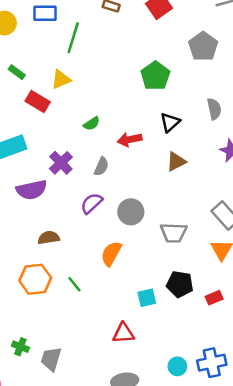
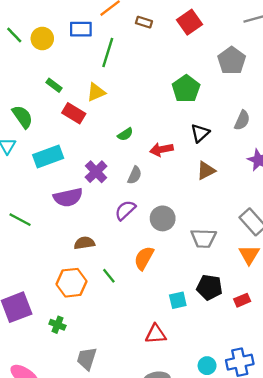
gray semicircle: (214, 109) -> (242, 120), turned 36
green line: (74, 284) -> (109, 276), moved
green cross: (20, 347) -> (57, 325), moved

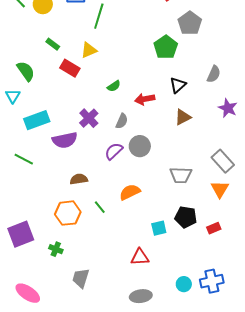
gray pentagon: (232, 61) -> (190, 23), moved
cyan rectangle: (48, 156) -> (37, 120), moved
gray circle: (163, 218) -> (140, 146), moved
orange semicircle: (144, 258) -> (130, 192), turned 35

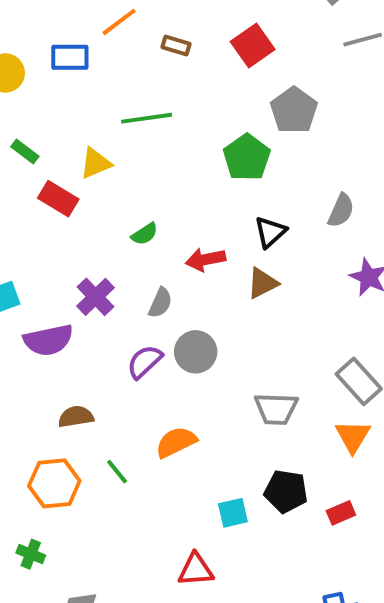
green line: (99, 16) -> (147, 118), moved, turned 65
brown triangle: (183, 117) -> (262, 283), moved

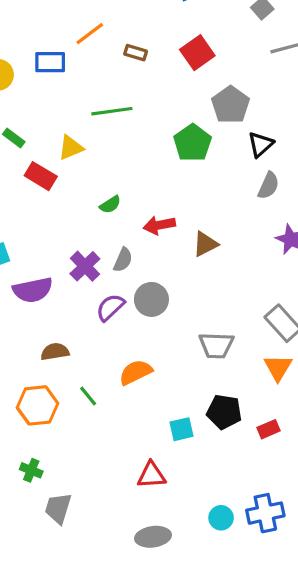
black triangle: (270, 232) -> (261, 144), moved
purple cross: (96, 297) -> (85, 266), moved
green cross: (31, 554) -> (31, 470), moved

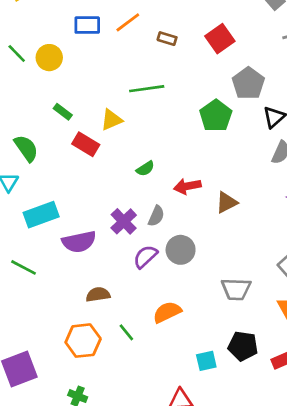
blue rectangle: (50, 62) -> (87, 25), moved

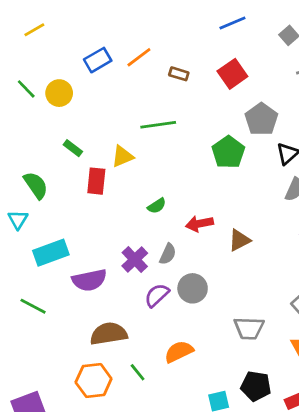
blue rectangle: (87, 25) -> (98, 60), turned -30
red rectangle: (86, 144) -> (96, 181), turned 65
brown semicircle: (98, 295) -> (109, 334), size x1.5

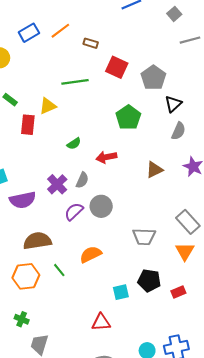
red square: (232, 74) -> (117, 67), moved, turned -30
green pentagon: (228, 152) -> (128, 117), moved
brown triangle: (239, 240) -> (154, 170), moved

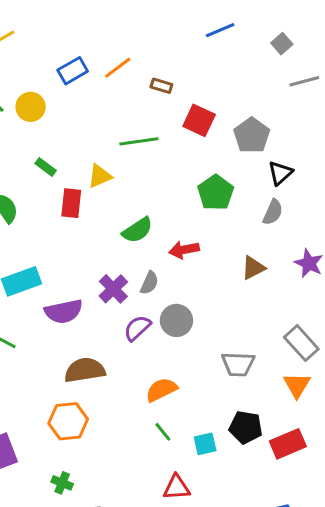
gray semicircle: (178, 131) -> (273, 212), moved
green semicircle: (74, 144) -> (137, 230), size x1.5
green line: (59, 270) -> (163, 432), moved
red rectangle: (178, 292) -> (288, 444), size x1.6

